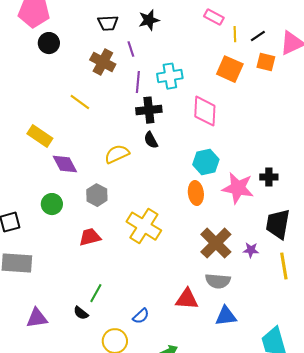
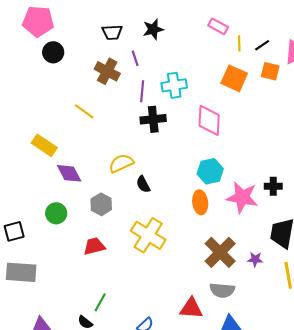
black semicircle: (151, 140) -> (143, 184), moved

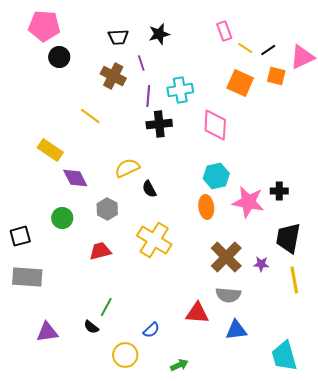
pink rectangle: (218, 26) -> (224, 31), turned 42
yellow line: (239, 43) -> (245, 48), turned -56

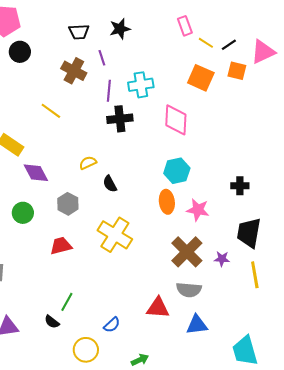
yellow semicircle: (127, 168) -> (88, 163), size x0.7
pink star: (248, 202) -> (198, 210), moved, size x0.7

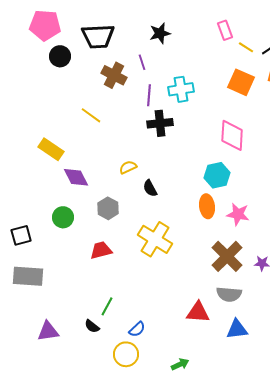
black trapezoid: (79, 32) -> (98, 36), moved, size x1.6
pink diamond: (176, 120) -> (232, 135), moved
blue semicircle: (112, 325) -> (137, 329), moved

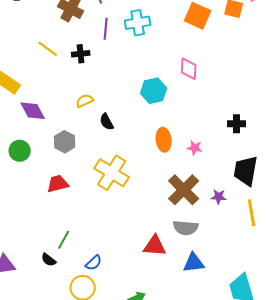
black cross: (160, 123) -> (81, 54), moved, size x0.7
pink diamond: (232, 135) -> (189, 69), size x0.7
cyan hexagon: (217, 175) -> (154, 91), moved
pink star: (238, 214) -> (195, 148), size x0.7

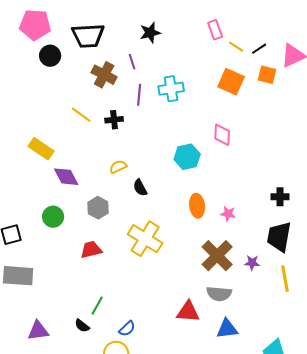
black cross: (237, 124) -> (280, 197), moved

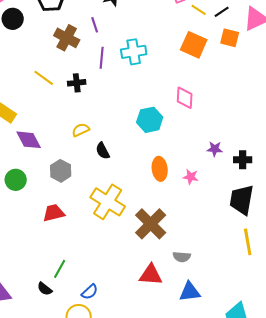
brown cross: (217, 256) -> (151, 224), moved
purple star: (252, 263) -> (215, 149), moved
gray semicircle: (219, 294) -> (182, 257), size x0.7

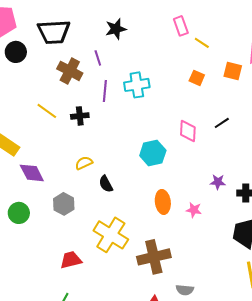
black line: (222, 12) -> (222, 123), moved
orange square: (194, 45) -> (197, 78), size x0.6
red trapezoid: (54, 213) -> (71, 260), moved
brown cross: (151, 224) -> (154, 257), turned 32

